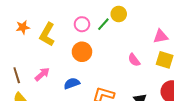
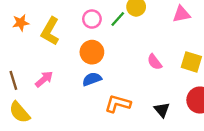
pink triangle: (161, 36) -> (182, 14), moved
blue semicircle: (72, 83) -> (92, 79), moved

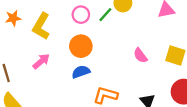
pink arrow: (44, 79) -> (41, 61), moved

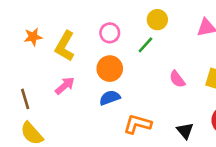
green line: (105, 15) -> (145, 45), moved

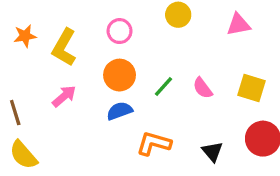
green line: (145, 45) -> (164, 86), moved

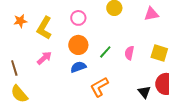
pink semicircle: (203, 88) -> (129, 53), turned 48
orange L-shape: (154, 143) -> (99, 87), turned -45
black triangle: (212, 152) -> (144, 92), moved

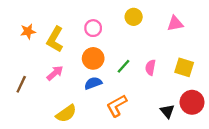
brown line: (14, 68) -> (21, 84), turned 42
yellow semicircle: (19, 94) -> (66, 113), moved, turned -84

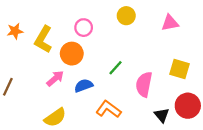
orange circle: (93, 58) -> (72, 54), moved
pink semicircle: (150, 67) -> (144, 84), moved, size x1.5
pink arrow: (55, 73) -> (55, 78), moved
orange L-shape: (117, 106) -> (108, 109), turned 65

